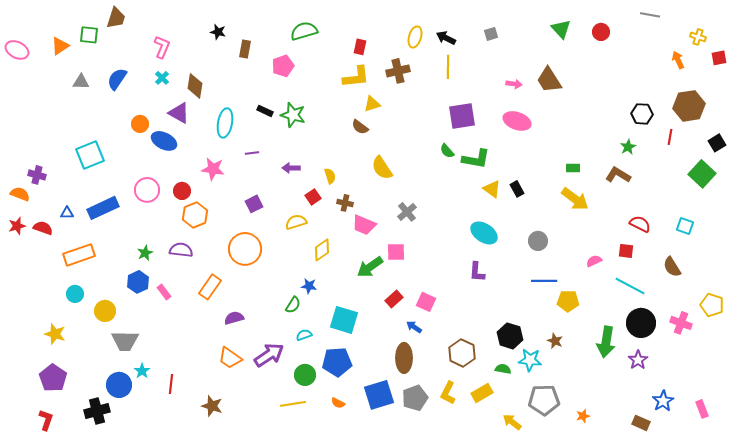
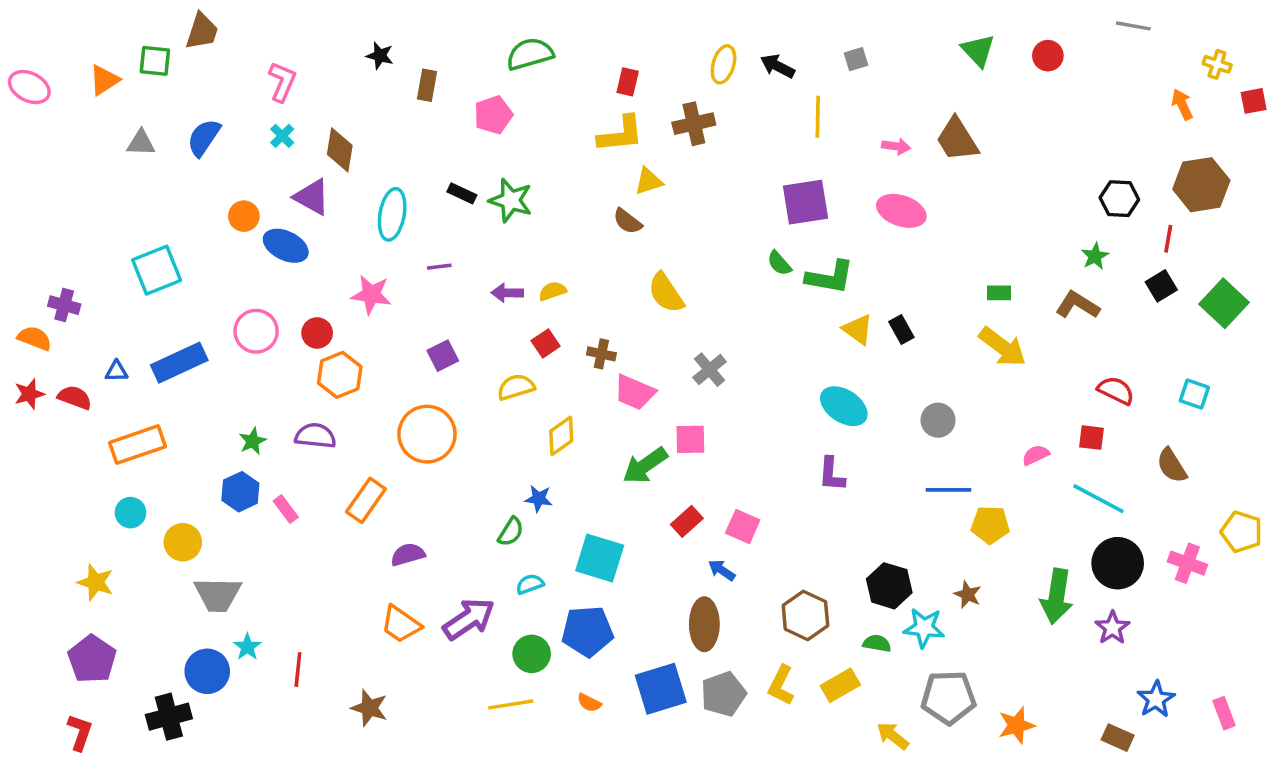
yellow line: (448, 67) -> (818, 117), moved
black square: (717, 143) -> (1161, 286), moved
yellow semicircle: (330, 176) -> (553, 291), moved, turned -91
orange star: (583, 416) -> (1016, 725), size x1.5

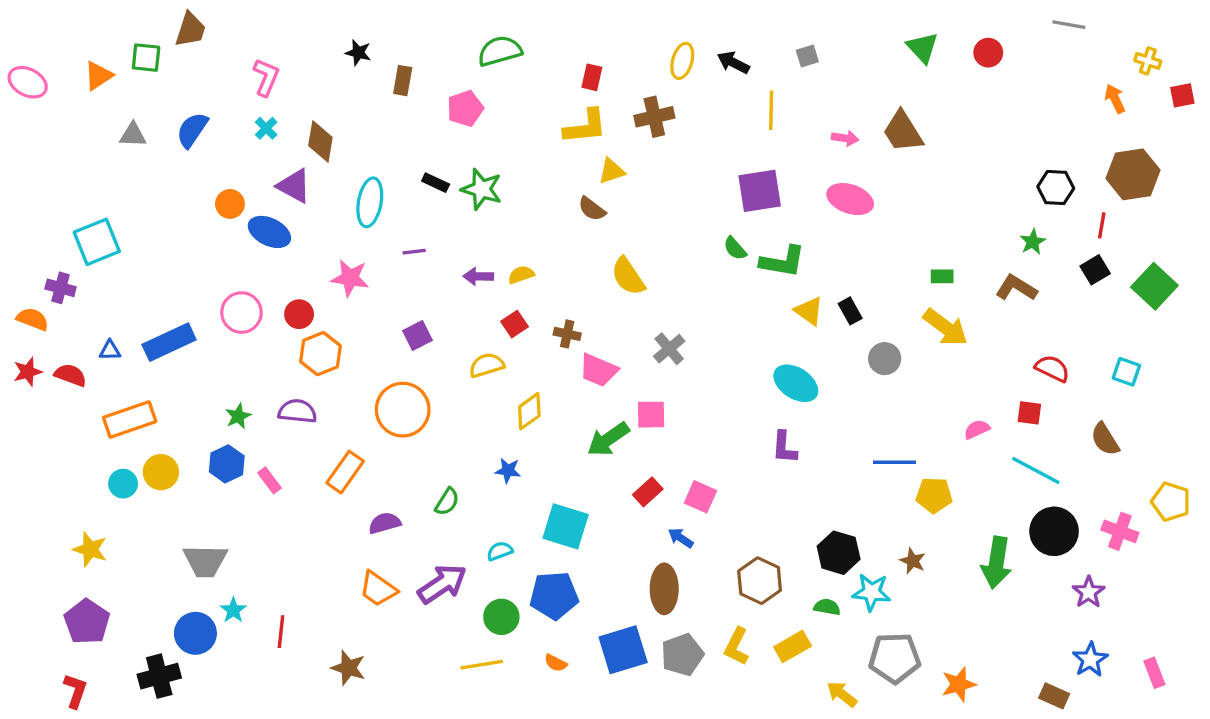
cyan square: (157, 270) -> (97, 242), moved
gray circle: (938, 420) -> (885, 359), moved
green semicircle: (511, 532) -> (447, 502), moved
yellow circle: (183, 542) -> (161, 472), moved
purple star: (1112, 628) -> (1089, 592), moved

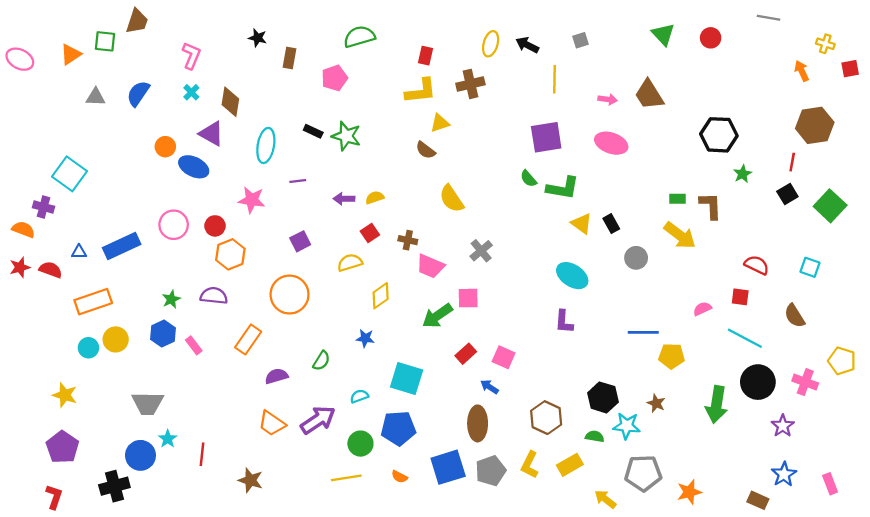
black hexagon: (1056, 188) -> (719, 135), moved, size x1.4
cyan square: (97, 242) -> (70, 174), turned -32
brown L-shape: (1016, 288) -> (711, 206), moved, turned 56

